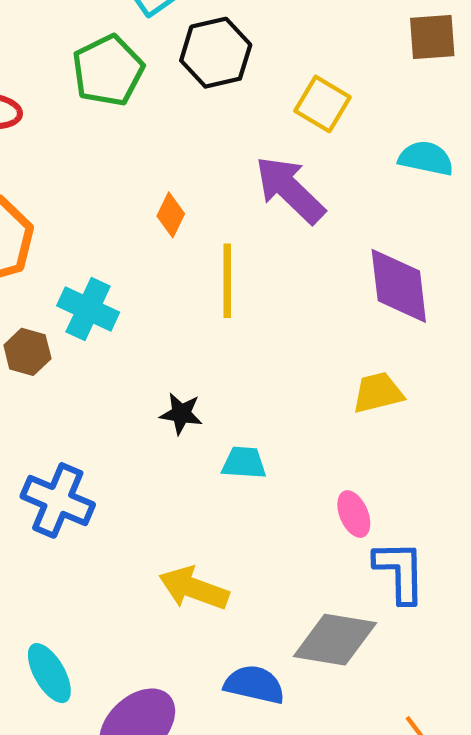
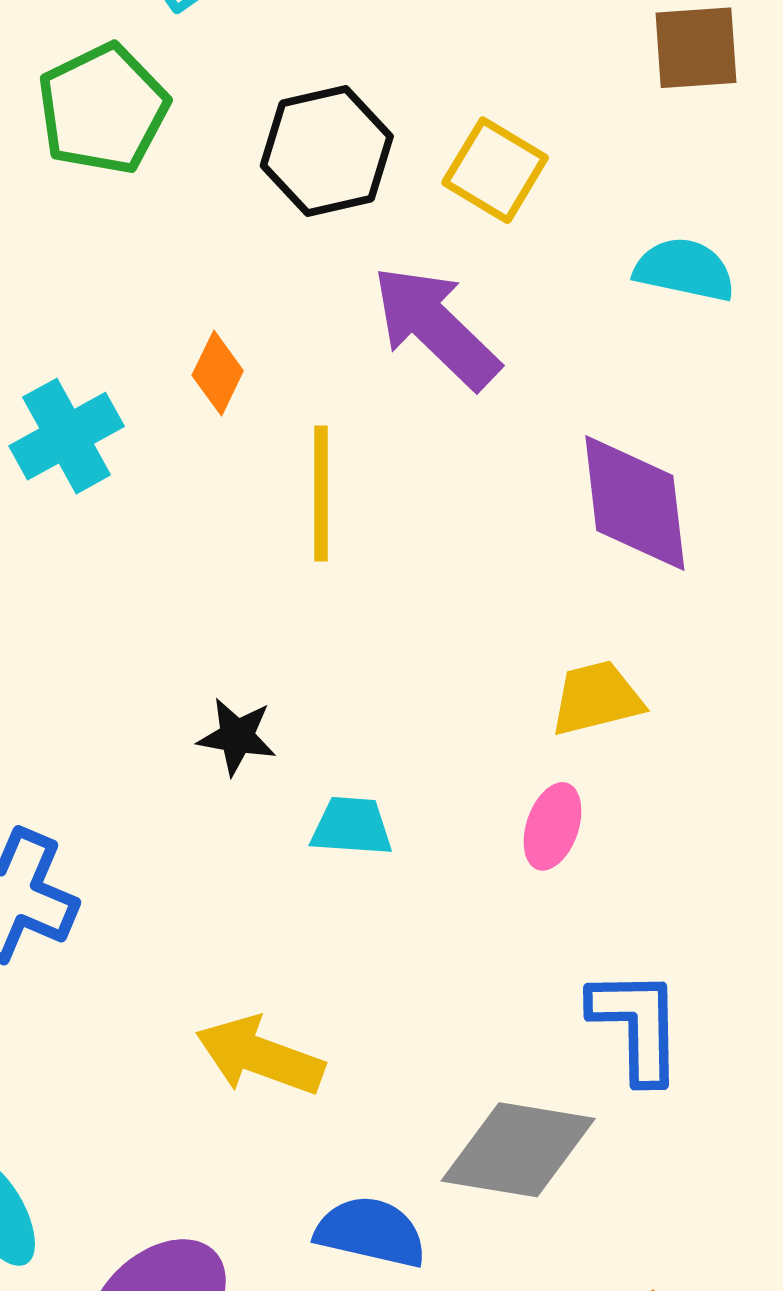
black hexagon: (216, 53) -> (327, 151), moved
cyan cross: (88, 309) -> (67, 436), moved, turned 36
pink ellipse: (354, 514) -> (553, 826), moved, turned 42

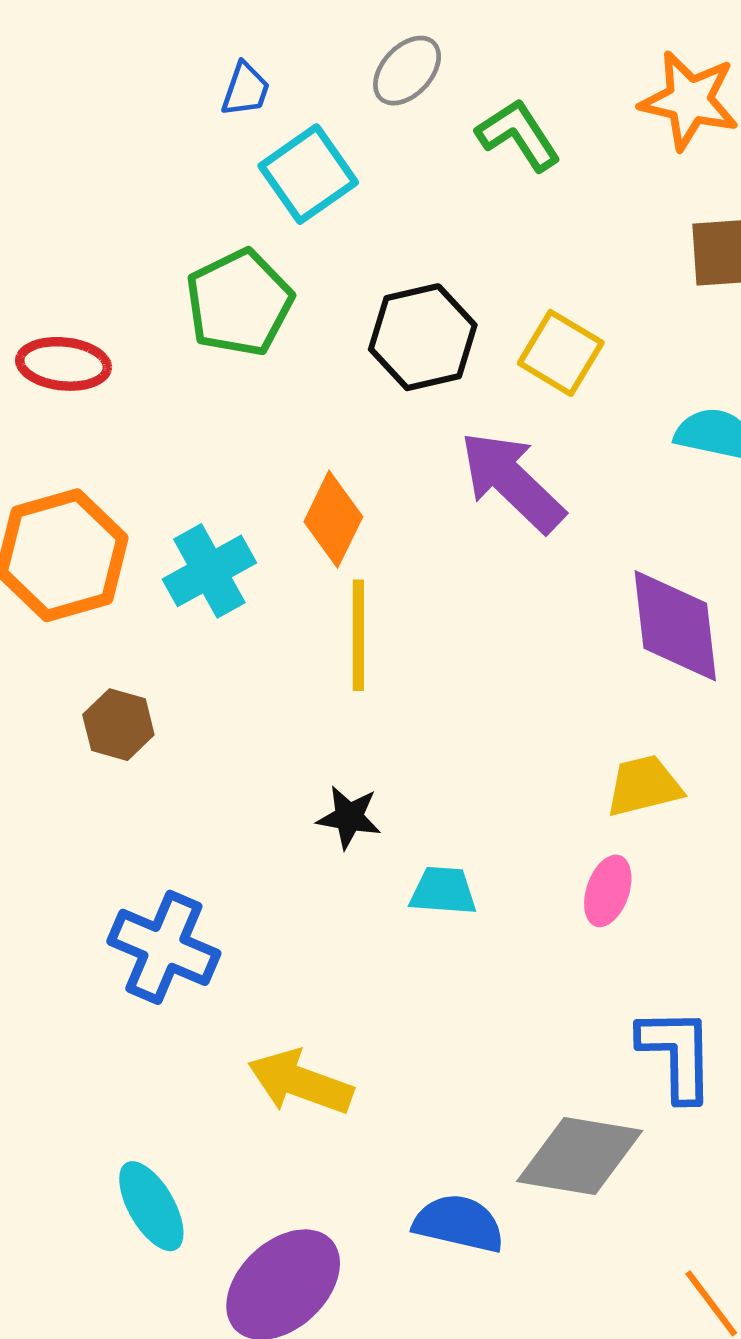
orange diamond: (218, 373) -> (333, 519), size x1.4
yellow line: (321, 493) -> (358, 635), moved
yellow arrow: (260, 1056) -> (300, 1082), moved

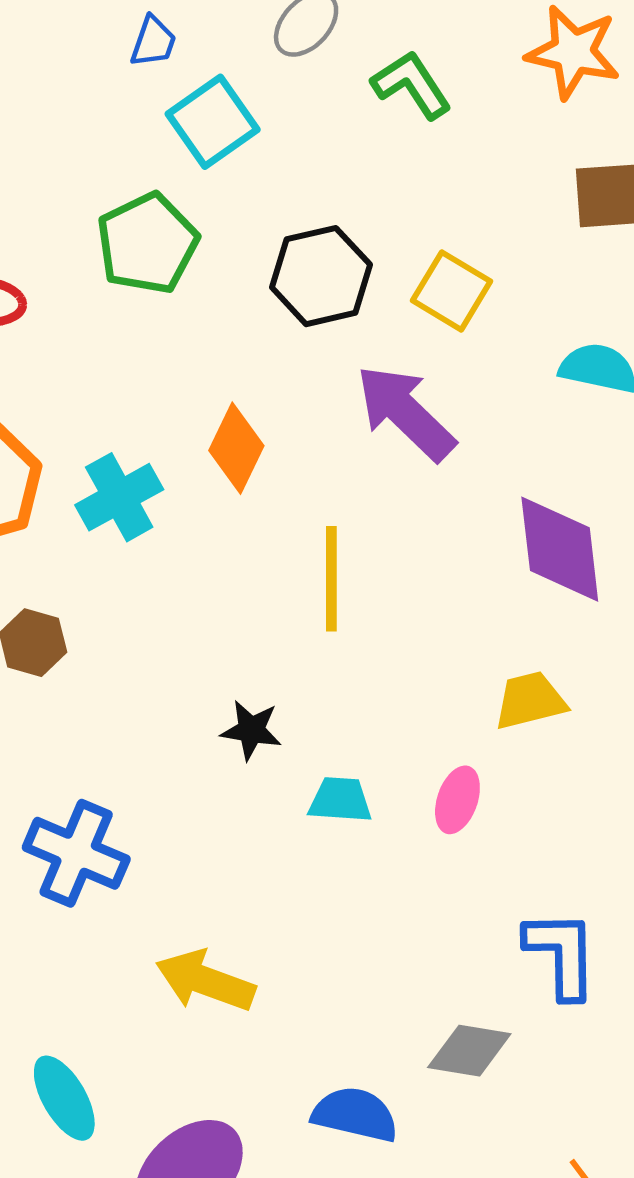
yellow line: (358, 635) -> (331, 579), moved
pink ellipse: (608, 891) -> (457, 800), moved
gray diamond: (580, 1156) -> (469, 1051), size x0.7

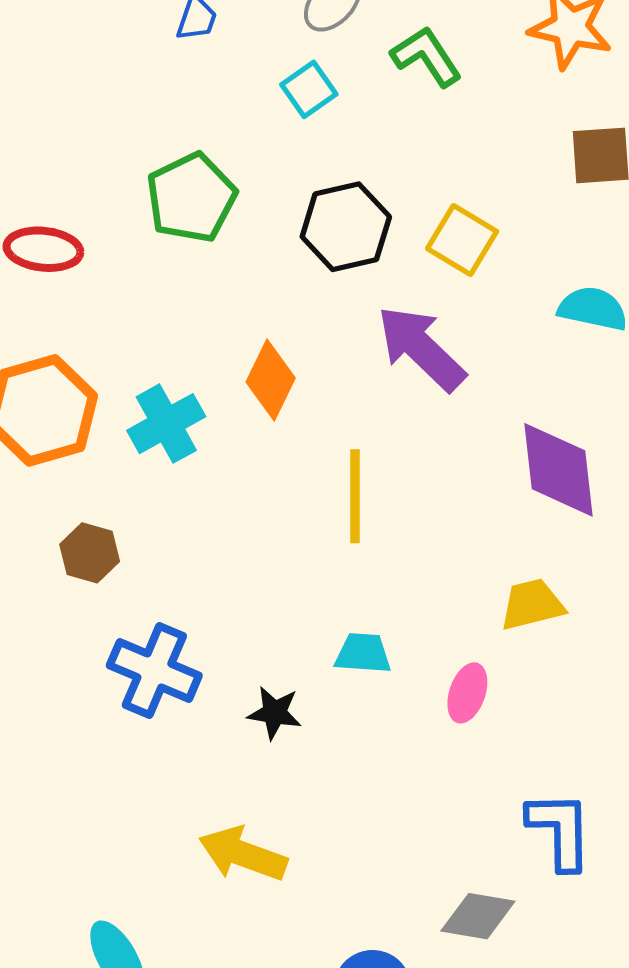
cyan square: (213, 122) -> (309, 89), moved, size x0.7
black star: (251, 730) -> (275, 713), moved
cyan trapezoid: (340, 800) -> (363, 653), moved
blue cross: (76, 853) -> (154, 670), moved

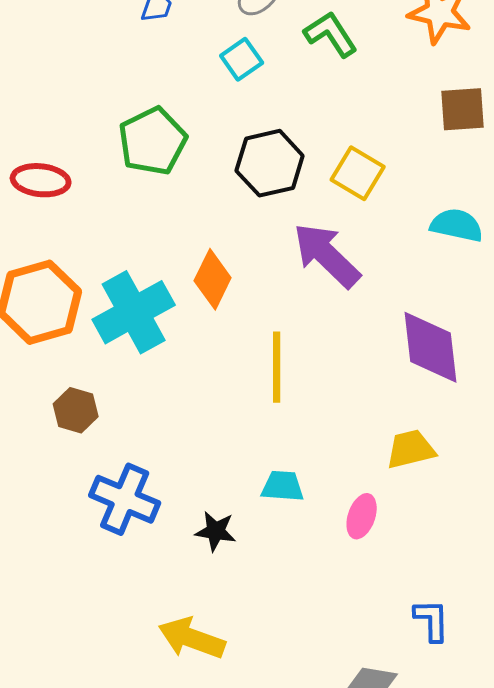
cyan cross: (166, 424) -> (134, 312), size x1.4
blue L-shape: (560, 830) -> (432, 620), size x0.7

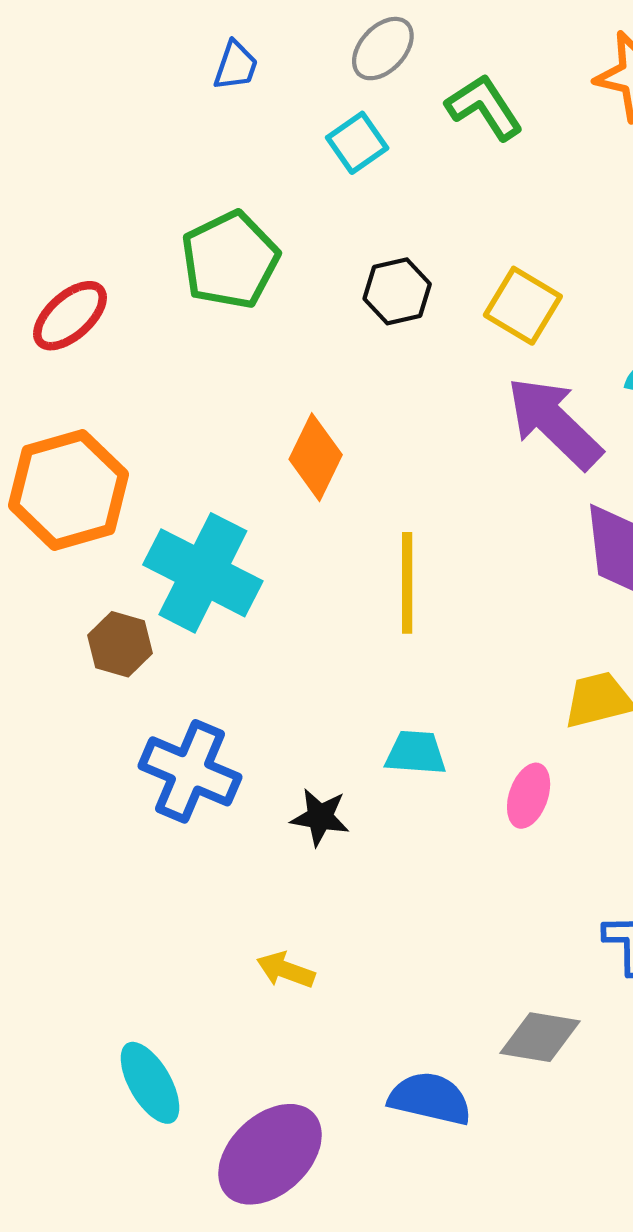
black hexagon: (270, 163) -> (397, 291), size x0.7
red ellipse: (41, 180) -> (70, 316), turned -48
purple arrow: (327, 255) -> (554, 423), moved
cyan cross: (134, 312) -> (203, 573), moved, turned -34
yellow arrow: (192, 638) -> (286, 970), size x0.6

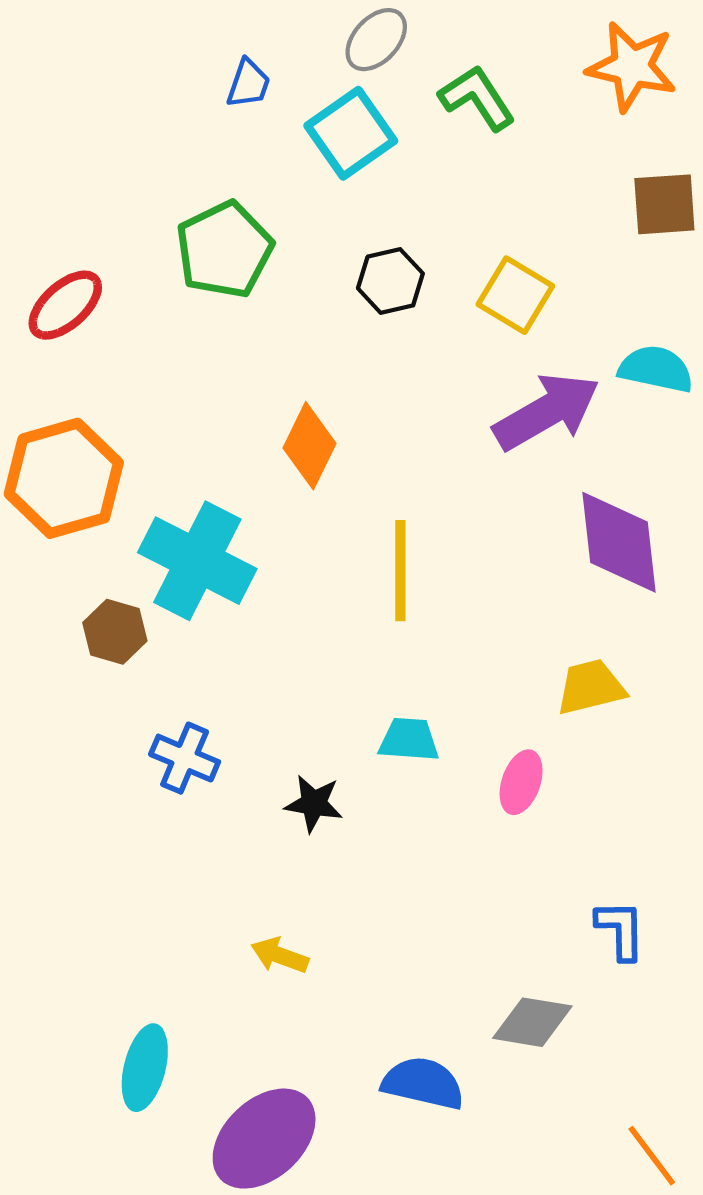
blue trapezoid: (236, 66) -> (248, 84), moved
cyan square: (357, 143) -> (351, 133), size x1.5
purple arrow: (554, 423) -> (547, 412), turned 106
blue cross: (190, 771) -> (185, 758), size x0.7
cyan ellipse: (150, 1083) -> (145, 1068), turned 44

